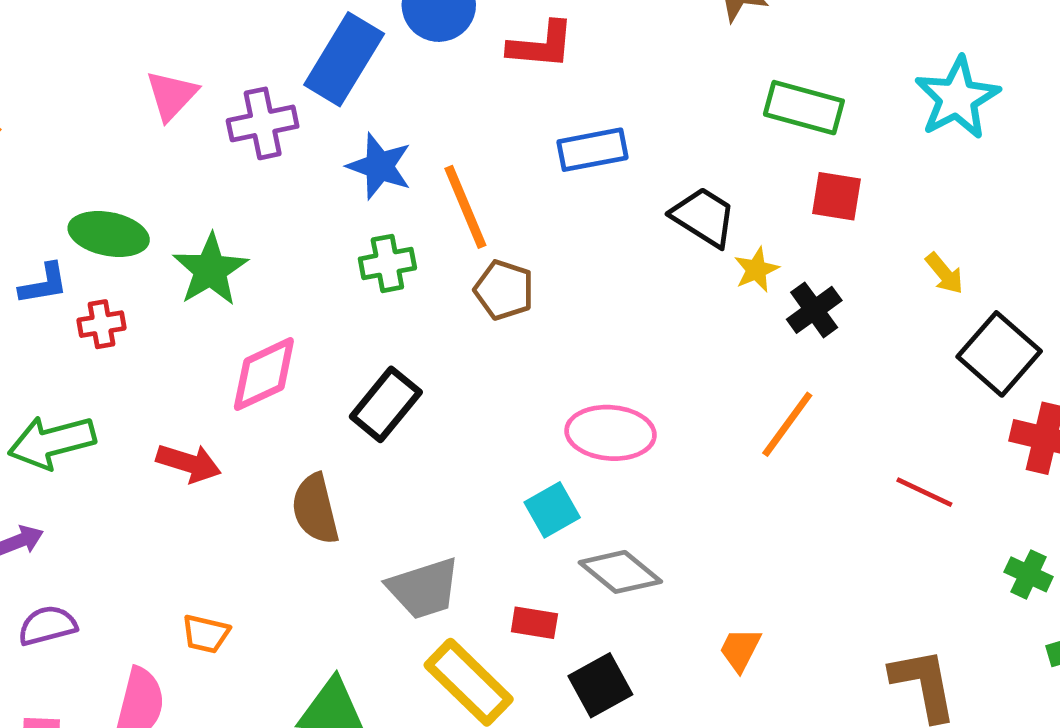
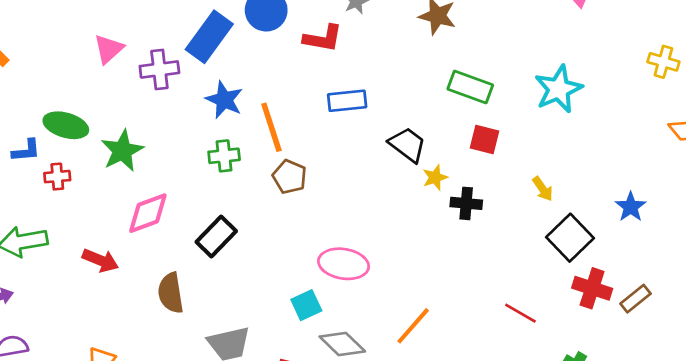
black cross: (814, 310) -> (466, 203), turned 36
orange line: (787, 424) -> (413, 326), moved

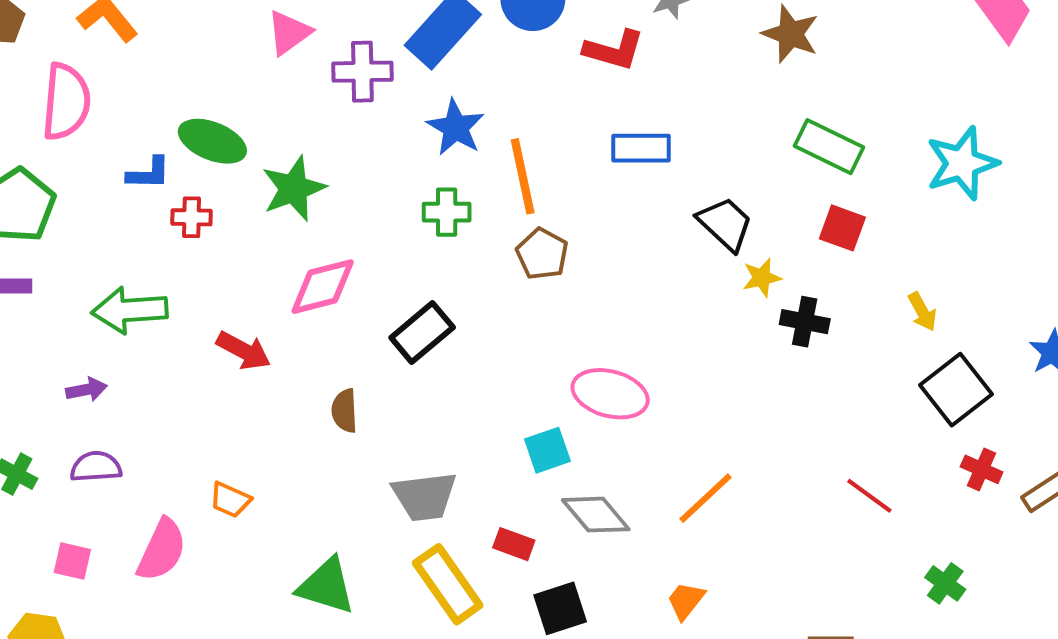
red cross: (592, 288) -> (982, 469), size x0.7
brown semicircle: (171, 293) -> (345, 411), size x0.7

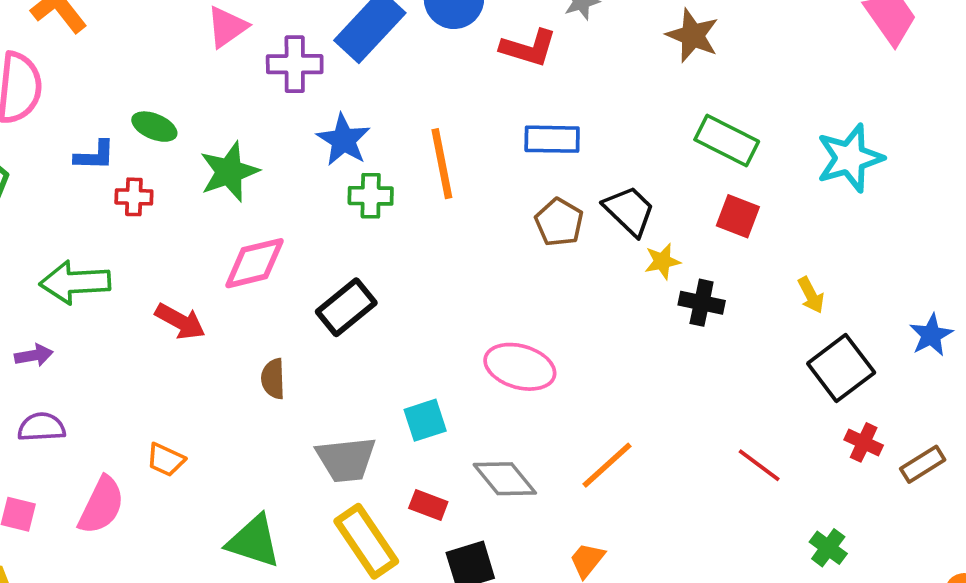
blue star: (456, 127) -> (343, 140), moved
green ellipse: (212, 141) -> (154, 127), size x0.7
brown pentagon: (542, 254) -> (559, 222), moved
cyan square: (547, 450) -> (425, 420), moved

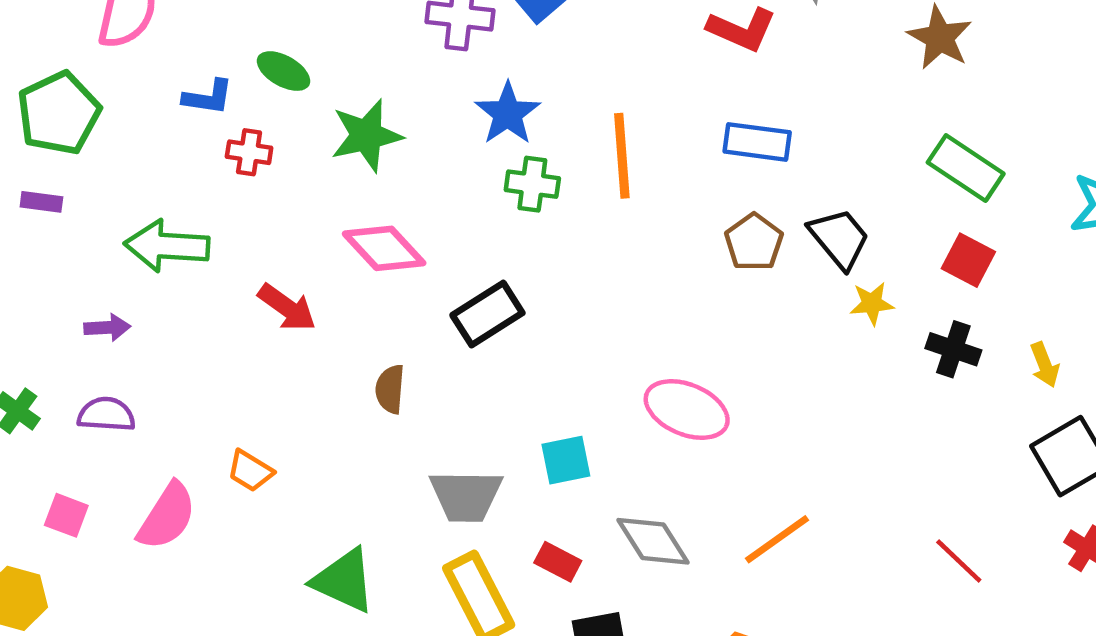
pink diamond: (255, 263) -> (384, 248), turned 54
black cross: (702, 303) -> (953, 349), moved

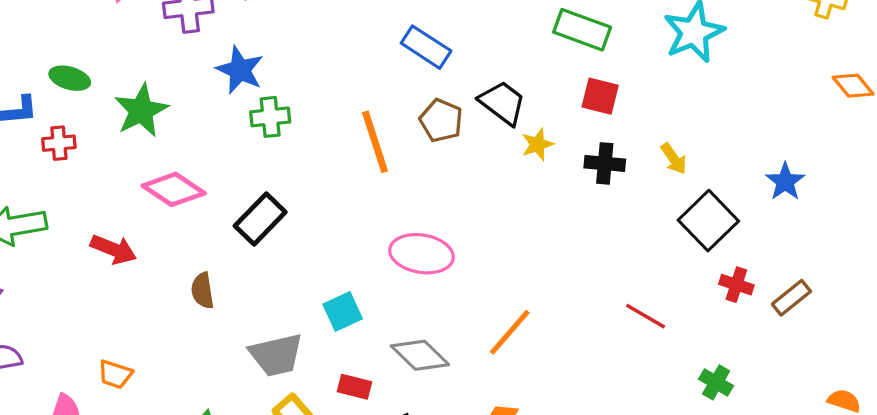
blue rectangle: (757, 142) -> (426, 47), turned 39
orange line: (622, 156) -> (375, 142), moved

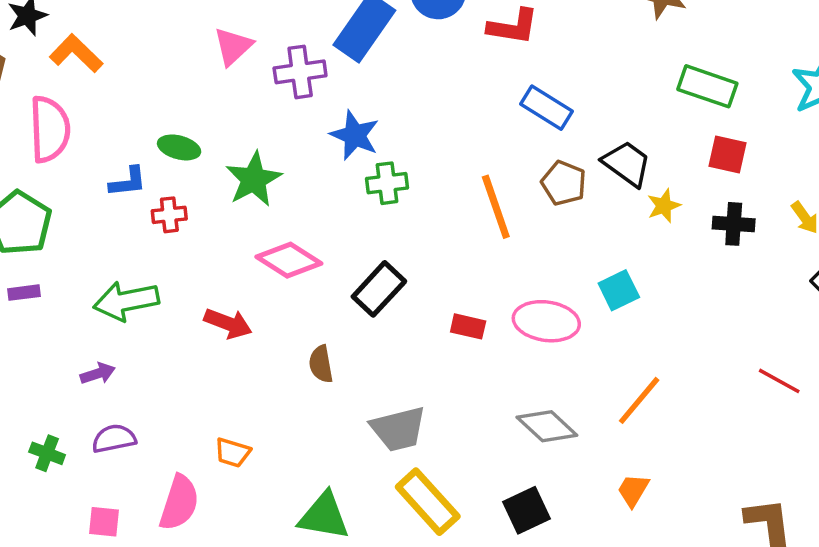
cyan square: (343, 311) -> (619, 290), moved
red rectangle: (354, 387) -> (468, 326), moved

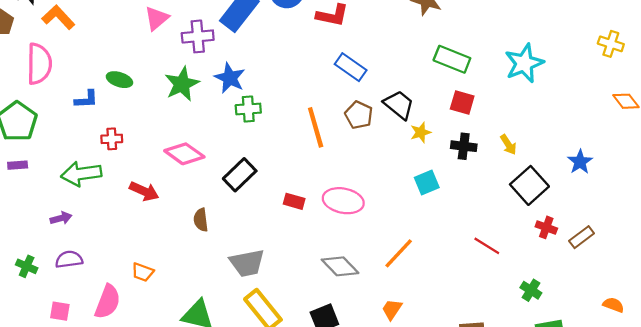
green star: (254, 179) -> (182, 84), moved
red cross: (169, 215) -> (112, 139), moved
cyan square: (619, 290) -> (427, 182), moved

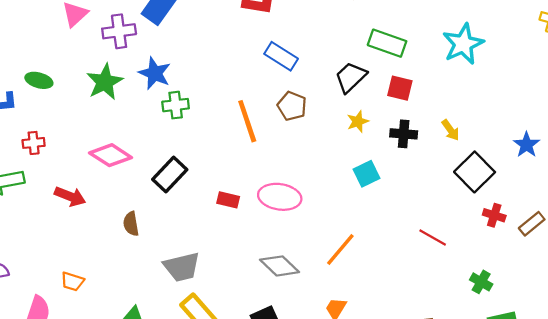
black trapezoid: (399, 105) -> (351, 77), moved, turned -80

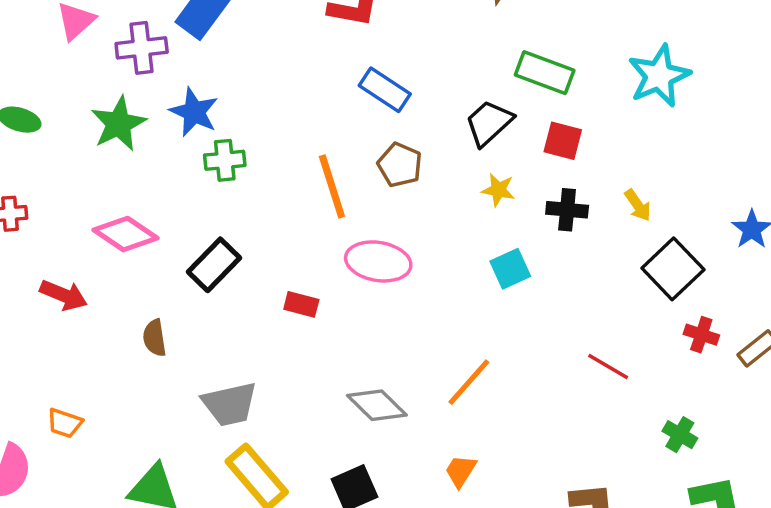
yellow star: (358, 121) -> (498, 190), turned 30
pink ellipse: (280, 197) -> (378, 261), moved

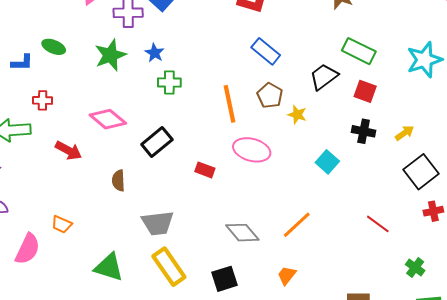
blue star: (194, 112) -> (155, 53), size x0.7
yellow star: (498, 190) -> (297, 115), moved
yellow arrow: (638, 205) -> (405, 133), turned -96
cyan square: (510, 269) -> (327, 162), turned -30
red cross: (701, 335) -> (433, 211), turned -36

